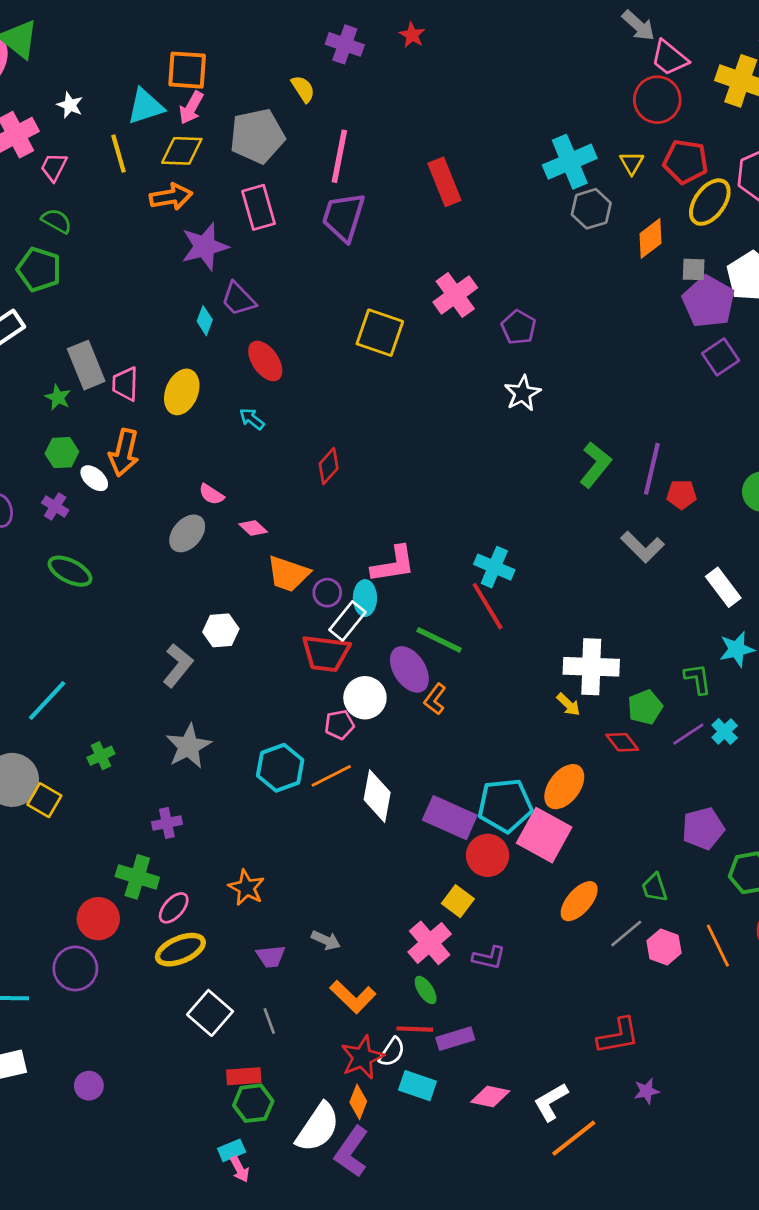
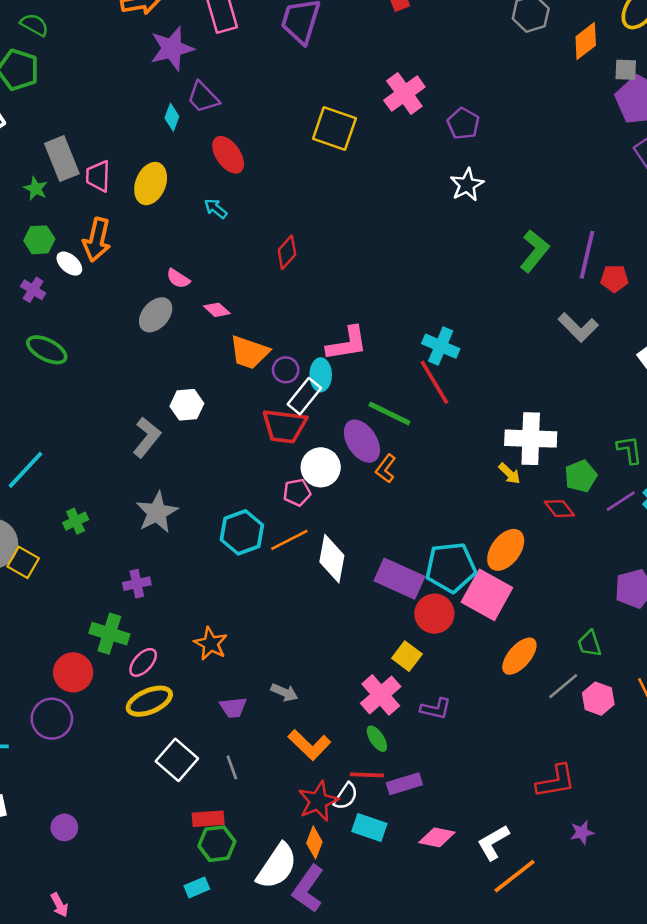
pink arrow: (240, 1169) -> (59, 905), moved

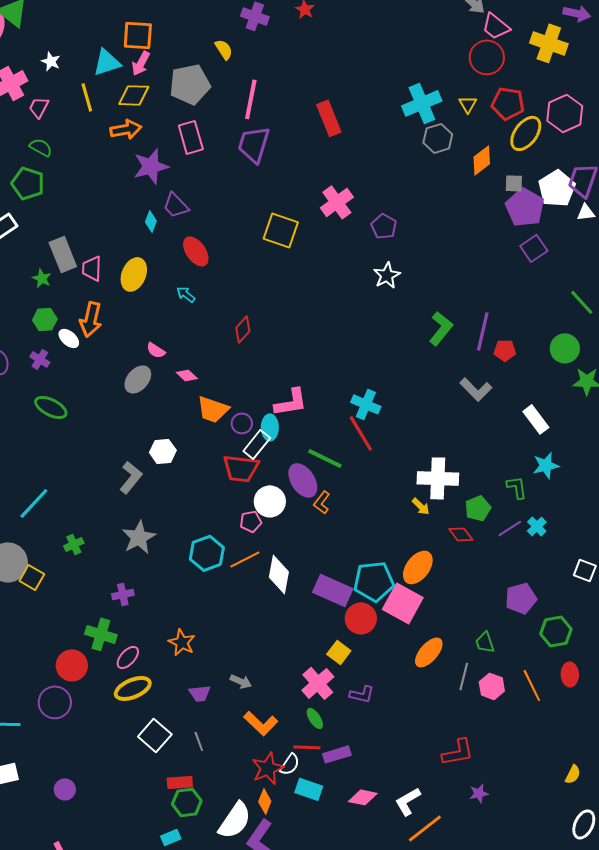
gray line: (563, 686) -> (464, 676), turned -36

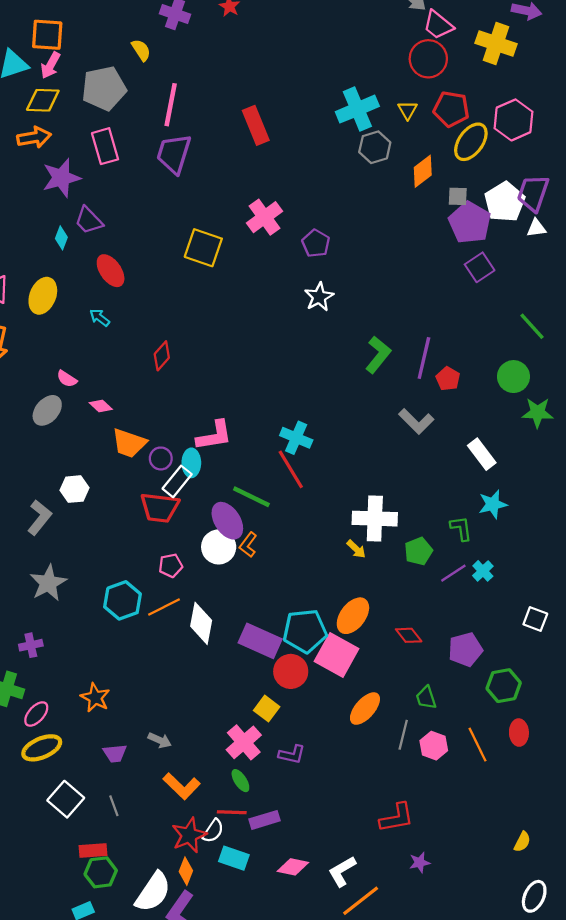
red pentagon: (505, 350) -> (448, 379), turned 30
white circle: (270, 501) -> (219, 547), moved
red diamond: (461, 534) -> (409, 635), moved

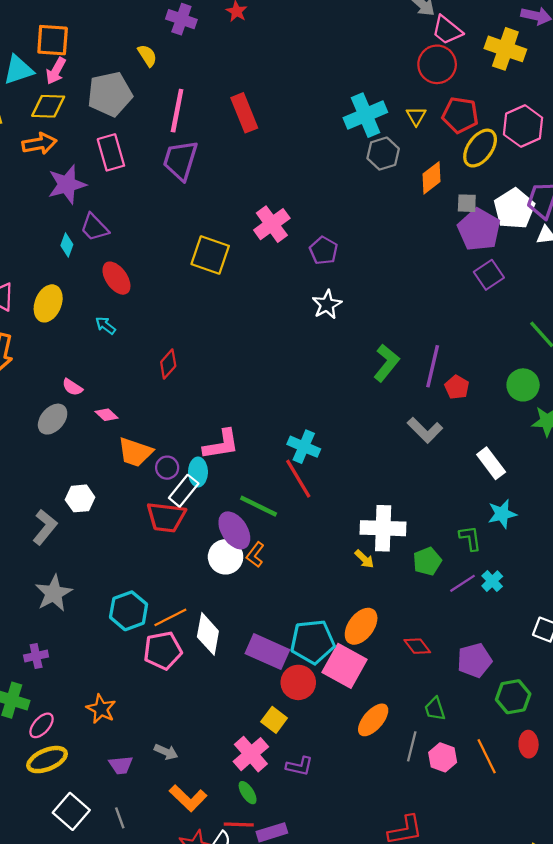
red rectangle: (256, 125) -> (244, 113), moved
pink pentagon: (171, 565) -> (163, 650), moved, size x1.6

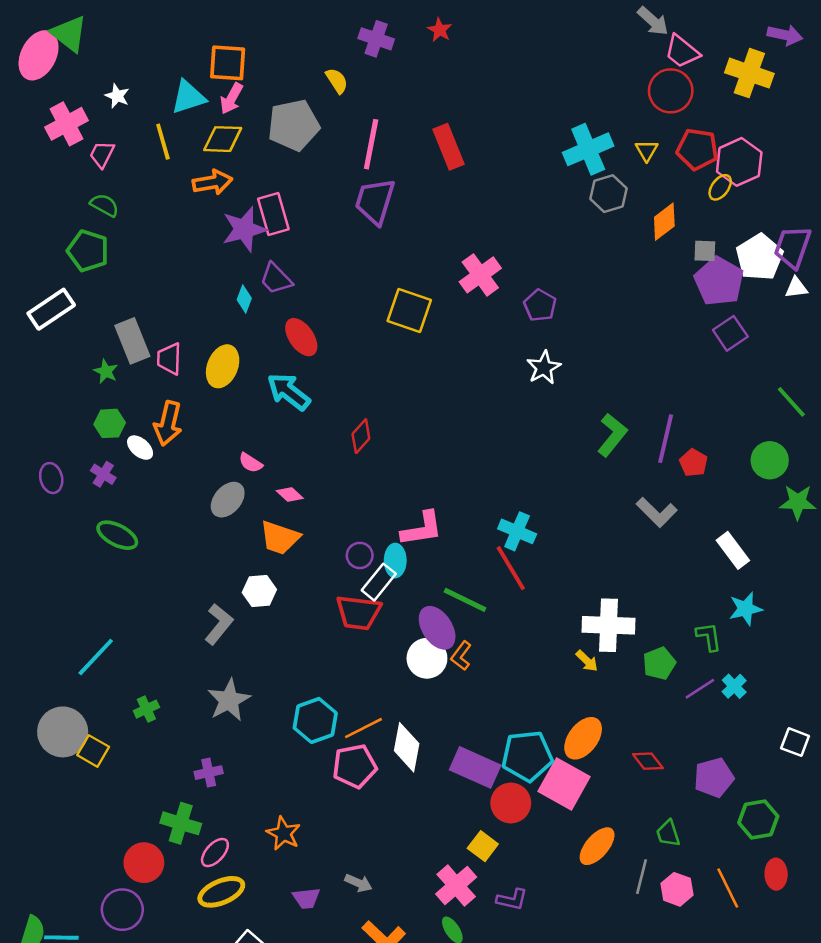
pink hexagon: (523, 126) -> (739, 162), moved
yellow ellipse: (480, 148) -> (720, 187), size x0.6
pink rectangle: (111, 152) -> (273, 214), moved
cyan arrow: (105, 325) -> (289, 392), size x1.8
orange trapezoid: (135, 452) -> (280, 538), moved

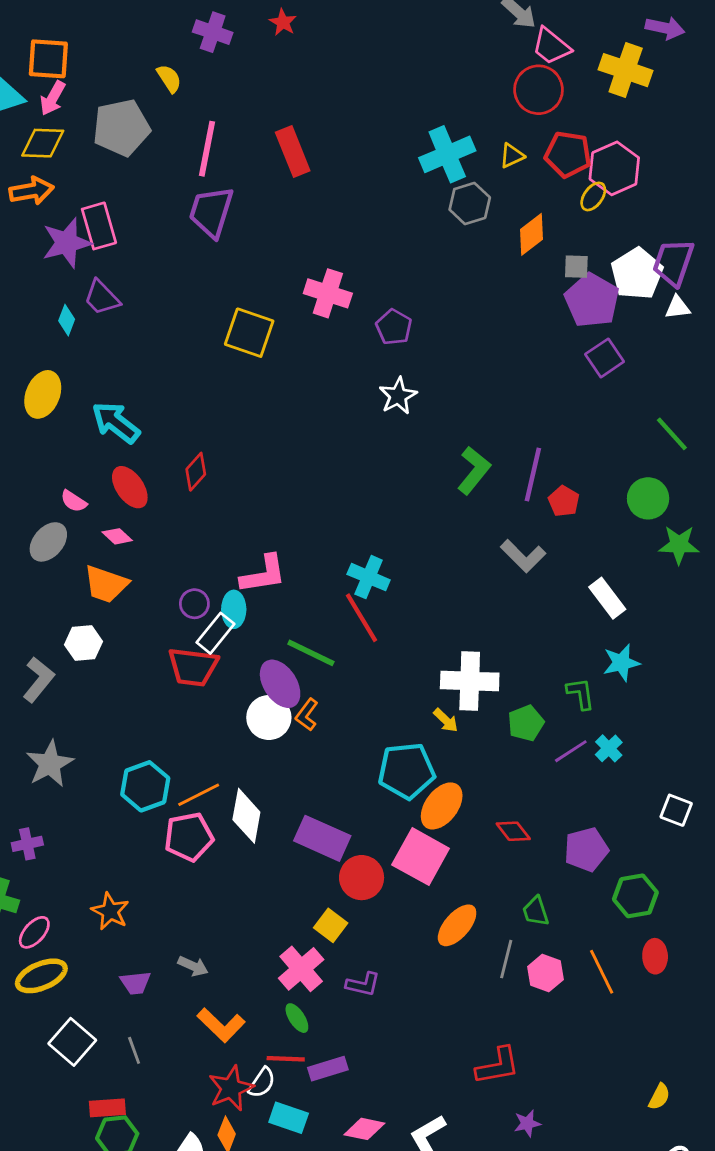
yellow triangle: (647, 151) -> (512, 156), turned 35
pink cross: (480, 275) -> (328, 293), turned -36
red ellipse: (301, 337) -> (130, 487), moved
cyan pentagon: (527, 756) -> (406, 771), moved

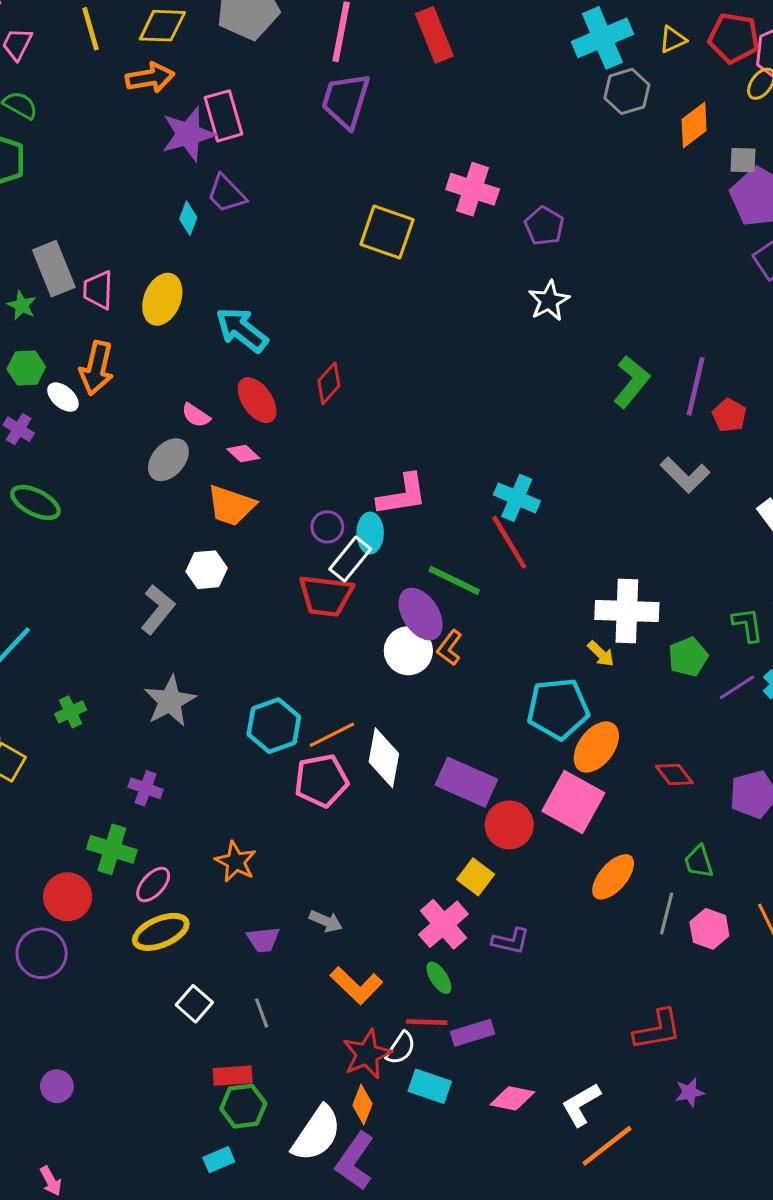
purple cross: (27, 844) -> (145, 788), turned 32
white square: (72, 1042) -> (194, 1004), size x0.7

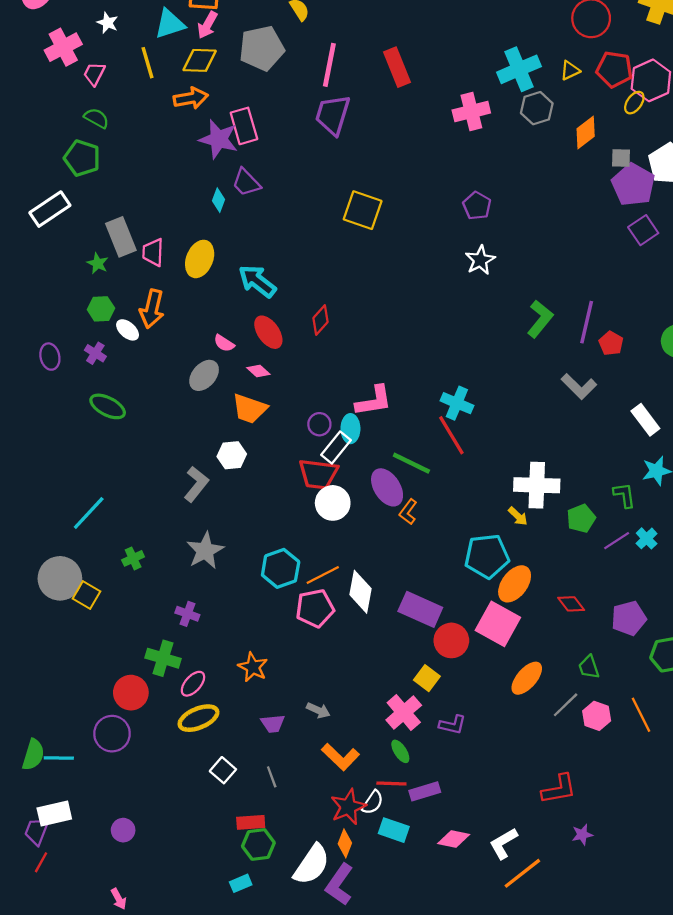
purple star: (188, 134) -> (218, 139), turned 30
pink cross: (473, 189) -> (471, 111), moved, turned -32
white circle: (408, 651) -> (333, 503), moved
gray line: (667, 914) -> (566, 705), turned 32

